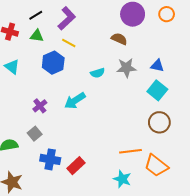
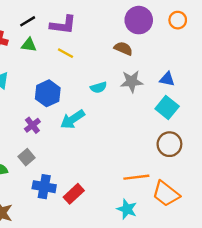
purple L-shape: (67, 18) -> (63, 25), turned 50
blue hexagon: (53, 63) -> (48, 93), moved

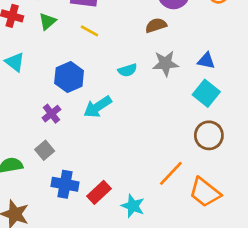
green triangle: (29, 45) -> (47, 21), turned -49
brown semicircle: (123, 48) -> (156, 25), turned -42
orange line: (136, 177) -> (171, 173), turned -40
cyan star: (127, 209) -> (133, 206), moved

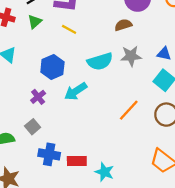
cyan semicircle: (127, 70) -> (100, 61), size x1.6
orange line: (171, 173) -> (129, 110), moved
red rectangle: (99, 192) -> (77, 161), turned 42

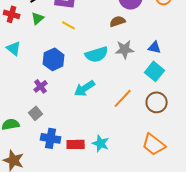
cyan arrow: (76, 91) -> (85, 88), moved
cyan star: (104, 172) -> (101, 143), moved

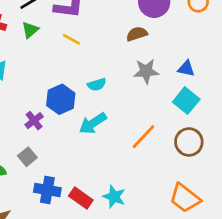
cyan semicircle: (97, 54) -> (97, 85), moved, size x0.6
blue hexagon: (54, 59) -> (61, 99), moved
red rectangle: (76, 144) -> (81, 198), turned 36

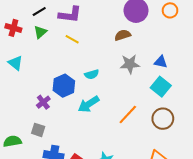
gray square: (27, 157) -> (38, 130), turned -32

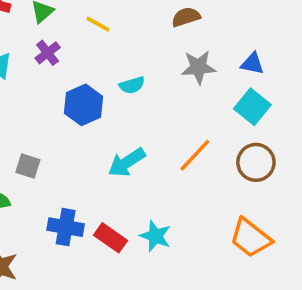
purple cross: (43, 102) -> (48, 53), moved
cyan arrow: (89, 104) -> (127, 162), moved
gray square: (38, 130) -> (28, 166), moved

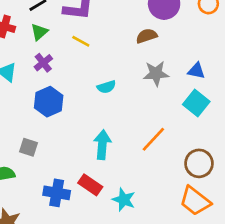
blue hexagon: (84, 105) -> (49, 102), moved
cyan arrow: (127, 162) -> (102, 145), turned 128
brown circle: (256, 162) -> (199, 163), moved
red rectangle: (110, 238) -> (90, 185), moved

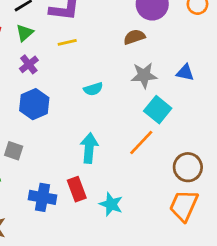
yellow line: (81, 41) -> (67, 42), turned -42
cyan square: (196, 103) -> (158, 110), moved
red rectangle: (90, 185) -> (77, 189), turned 35
orange trapezoid: (195, 201) -> (184, 206), turned 76

